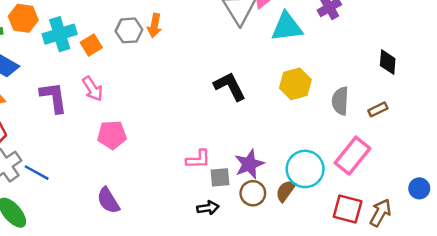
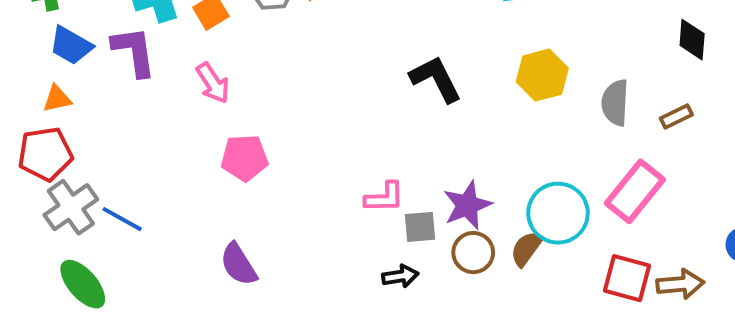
purple L-shape: (54, 97) -> (134, 51), moved
brown arrow: (380, 213) -> (680, 284), turned 56

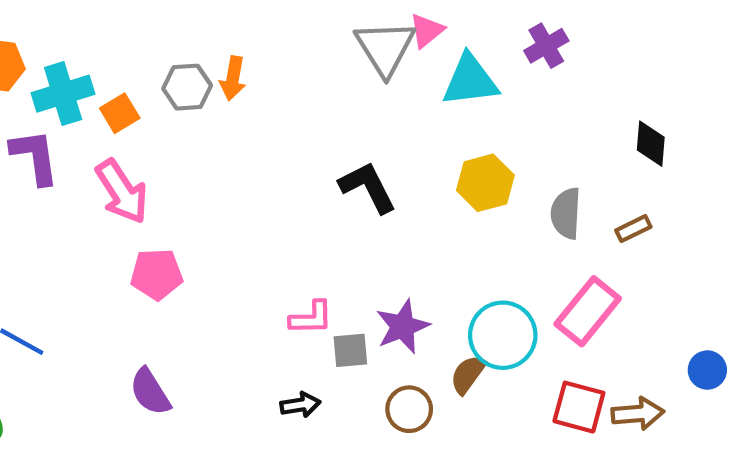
pink arrow: (213, 83) -> (122, 192), size x1.4
brown circle: (473, 253) -> (409, 409), moved
black arrow: (400, 276) -> (300, 405), moved

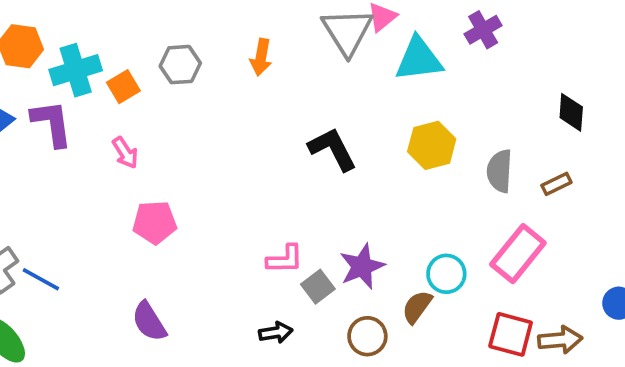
orange arrow: (233, 78) -> (261, 57), moved
pink arrow: (122, 192) -> (125, 153), size x0.6
cyan circle: (503, 335) -> (446, 274), size x0.7
gray square: (350, 350) -> (318, 287), turned -32

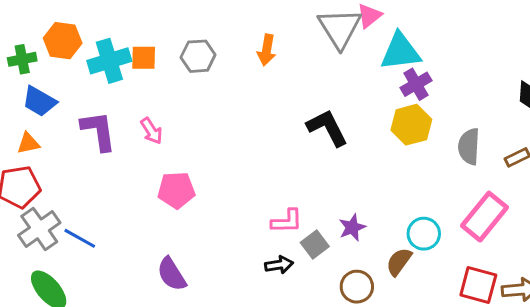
purple cross: (483, 30) -> (416, 84), moved
orange square: (123, 87) -> (144, 58), moved, turned 32
purple L-shape: (52, 123) -> (98, 131), moved
purple star: (362, 266) -> (352, 227), size x0.7
black arrow: (276, 333) -> (279, 265), moved

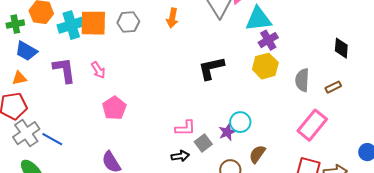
orange square: (144, 58) -> (93, 23), size x1.6
black L-shape: (327, 128) -> (211, 68), turned -76
pink pentagon: (176, 190) -> (114, 108), turned -30
cyan circle: (424, 234) -> (240, 122), moved

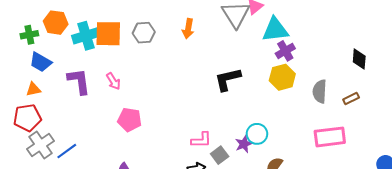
pink pentagon: (114, 108) -> (130, 120), turned -30
pink rectangle: (312, 125) -> (330, 137), turned 44
blue line: (52, 139) -> (67, 151), turned -65

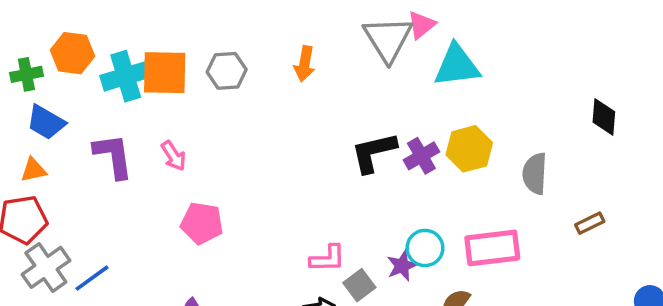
purple cross: (285, 51) -> (421, 156), moved
brown rectangle: (351, 98) -> (590, 223), moved
pink rectangle: (330, 137) -> (492, 248), moved

